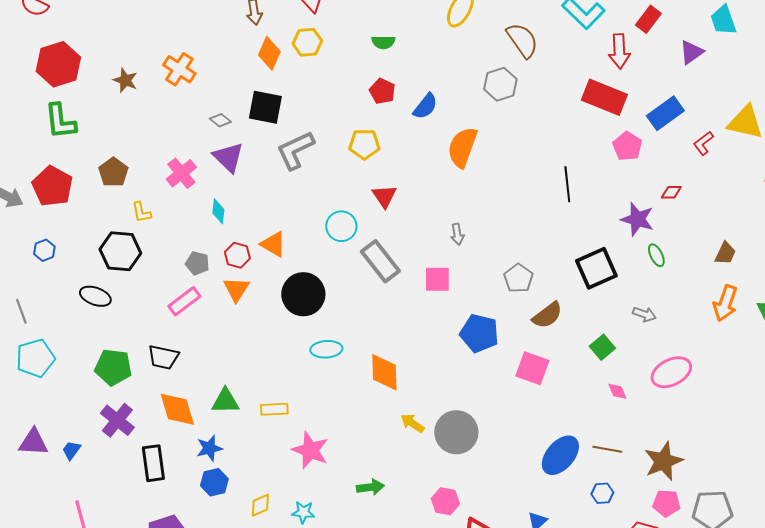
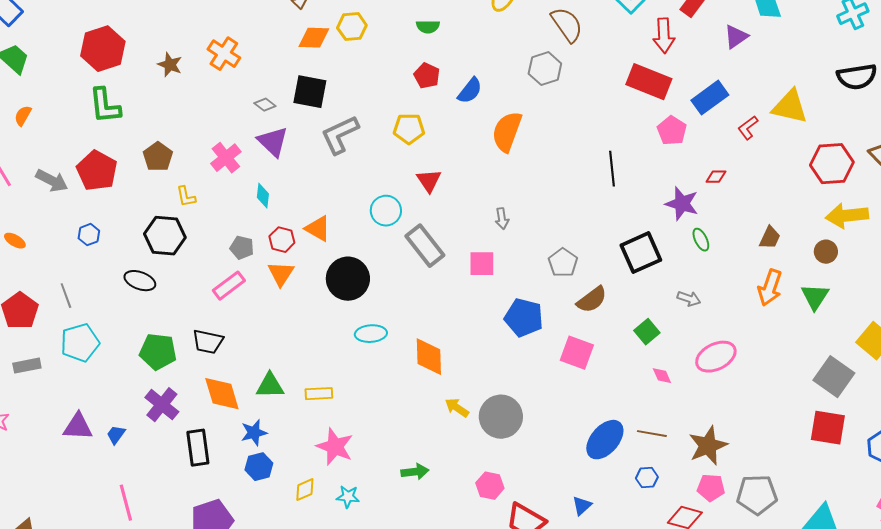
orange diamond: (269, 53) -> (314, 38), turned 68
pink star: (310, 450) -> (335, 447), moved

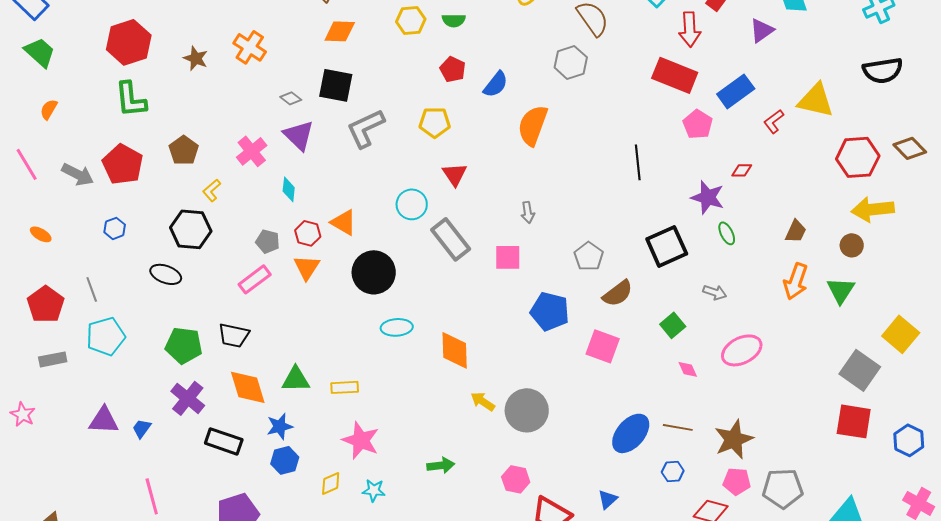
yellow hexagon: (352, 27) -> (411, 20), moved
yellow L-shape: (186, 197) -> (212, 190), turned 60
black rectangle: (198, 448) -> (224, 441), turned -63

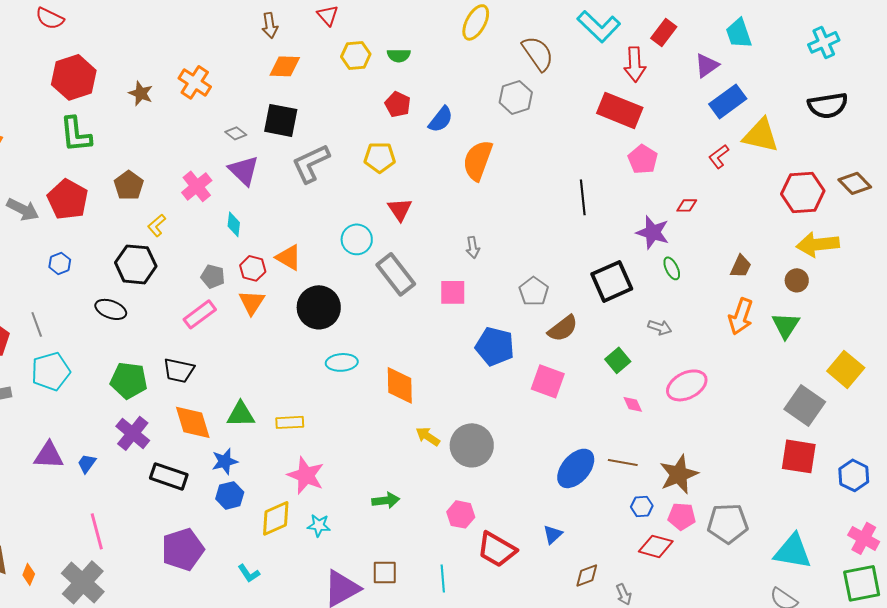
blue rectangle: (736, 91) -> (728, 101), moved
blue hexagon: (673, 471) -> (642, 506), moved
yellow diamond: (331, 483) -> (276, 518), size x1.5

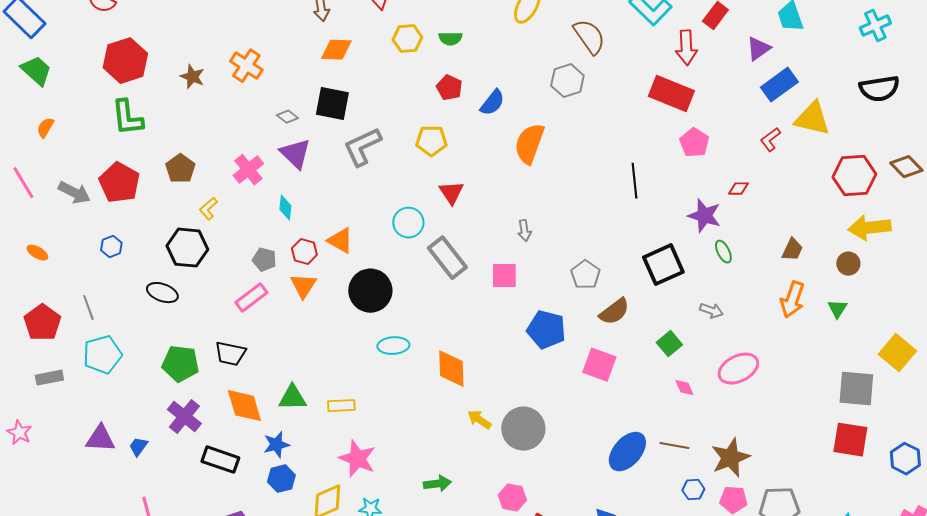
green triangle: (786, 325) -> (837, 309), size x0.7
gray square: (805, 405) -> (856, 389), turned -30

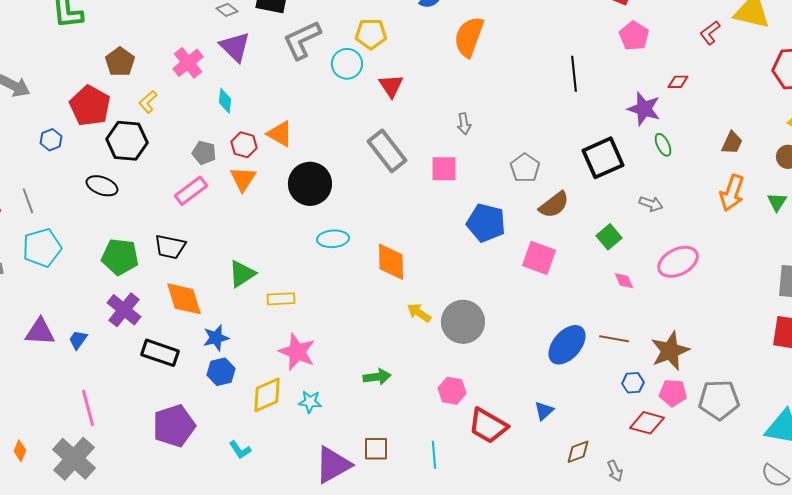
red pentagon: (119, 183) -> (90, 106), moved
cyan circle: (408, 223) -> (347, 64), moved
green triangle: (292, 398) -> (242, 274), moved, turned -32

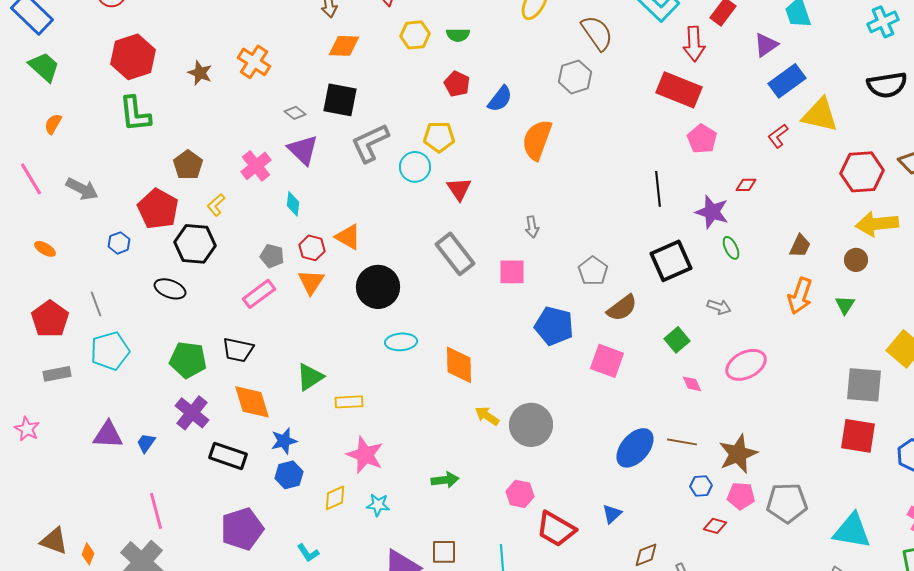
black line: (574, 74) -> (658, 189), moved
yellow diamond: (267, 395) -> (335, 498), size x0.7
red diamond: (647, 423) -> (715, 526), size x0.7

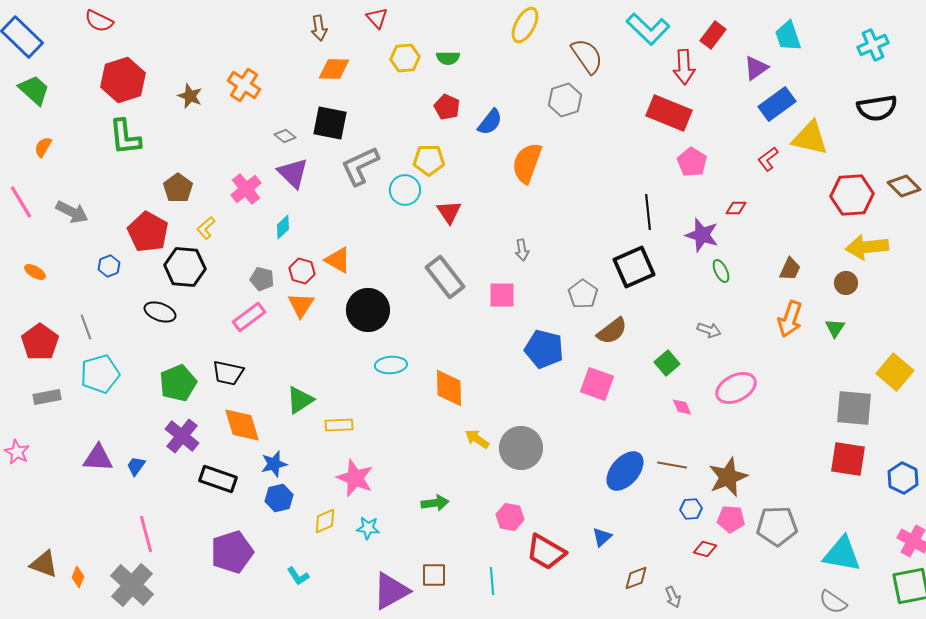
cyan diamond: (293, 204) -> (283, 227), turned 40
black square: (671, 261) -> (634, 267), moved
green pentagon: (188, 360) -> (178, 383), turned -30

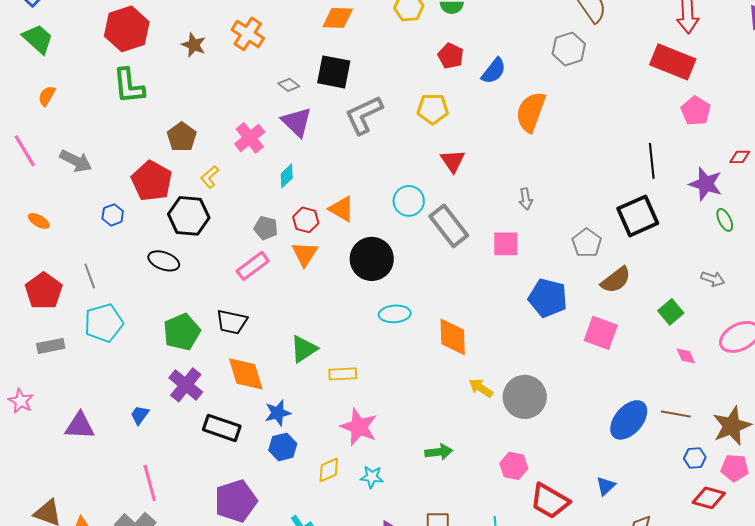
cyan circle: (405, 190) -> (409, 201), moved
purple triangle: (98, 458) -> (80, 426), moved
red diamond: (705, 549) -> (709, 498), size x1.4

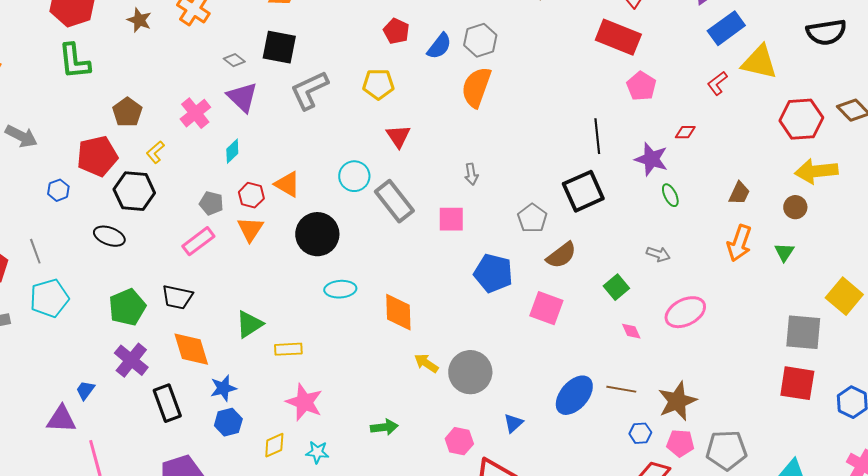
gray hexagon: (569, 49) -> (480, 40), moved
red pentagon: (152, 181) -> (97, 156), turned 30
purple triangle: (80, 426) -> (61, 419), moved
black rectangle: (222, 428) -> (167, 403), turned 51
blue triangle: (606, 486) -> (513, 423), moved

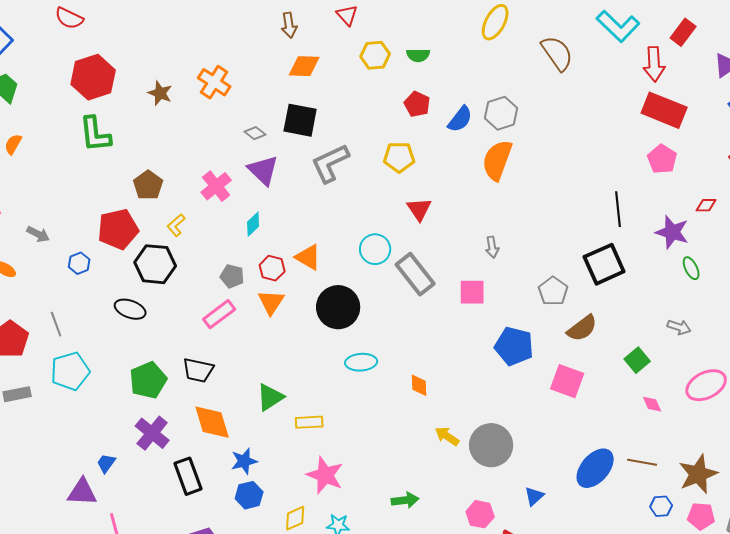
red rectangle: (618, 37) -> (664, 110), moved
gray arrow: (21, 136) -> (38, 234), moved, size x0.7
orange diamond: (398, 312) -> (419, 385), size x0.6

